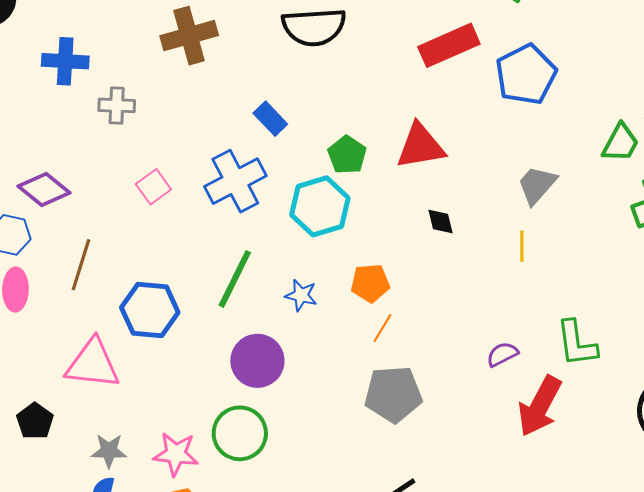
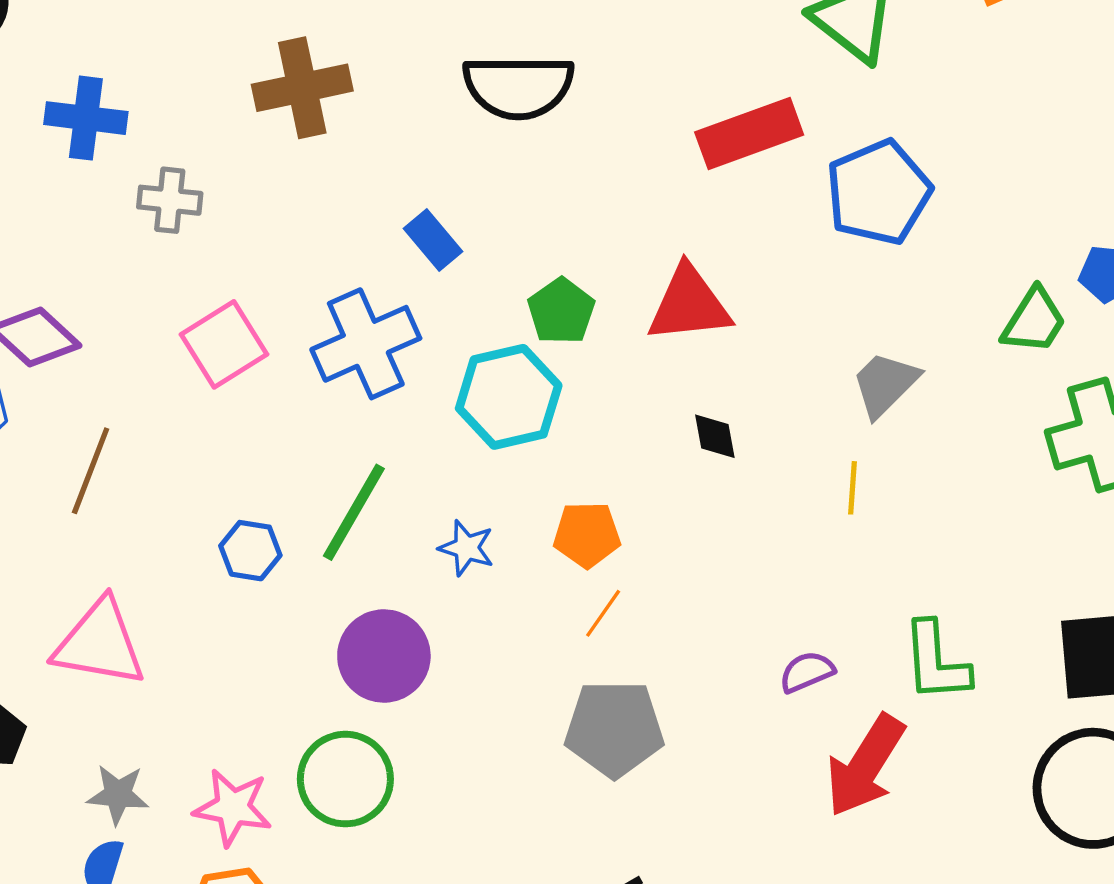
pink square: (153, 187) -> (224, 344), size x1.4
blue hexagon: (150, 310) -> (250, 551), moved, size x0.6

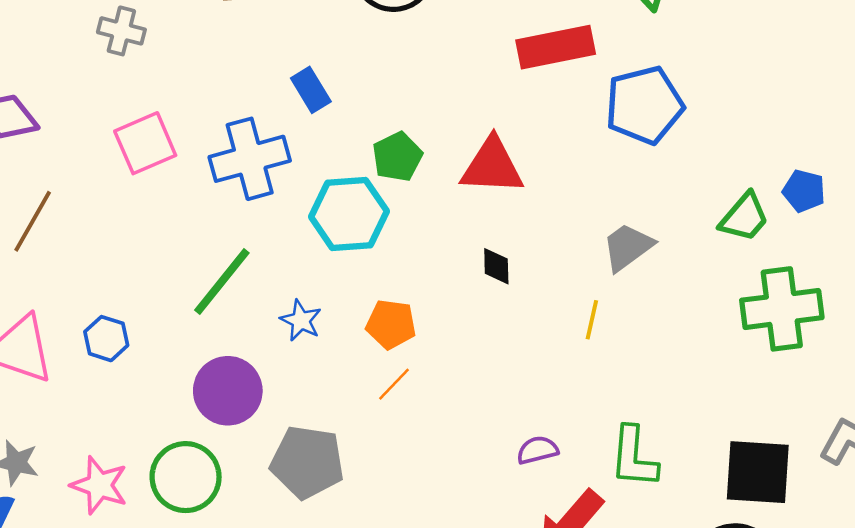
blue hexagon: (250, 551) -> (106, 339), moved
gray pentagon: (614, 729) -> (307, 462), moved

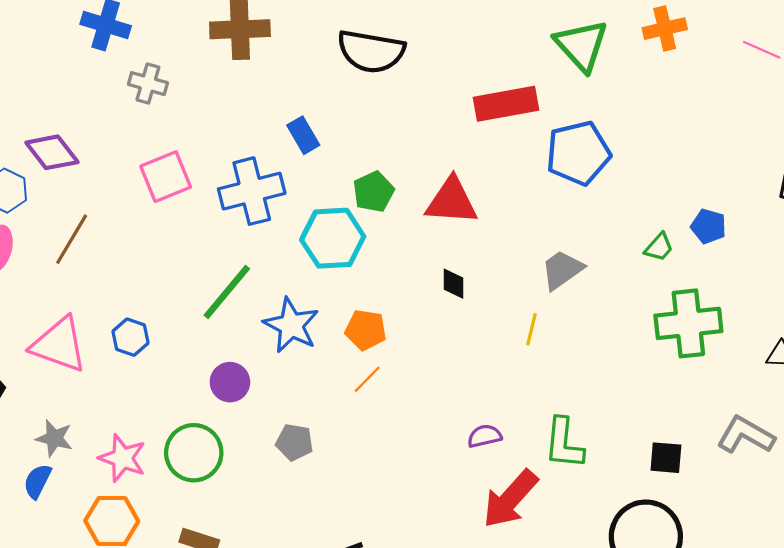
green trapezoid: (744, 217) -> (659, 247), size x0.7
blue star: (301, 320) -> (291, 325), size x1.6
purple circle: (228, 391) -> (230, 382), size x0.7
gray pentagon: (307, 462) -> (294, 442), size x0.6
black square: (758, 472) -> (666, 458), size x0.6

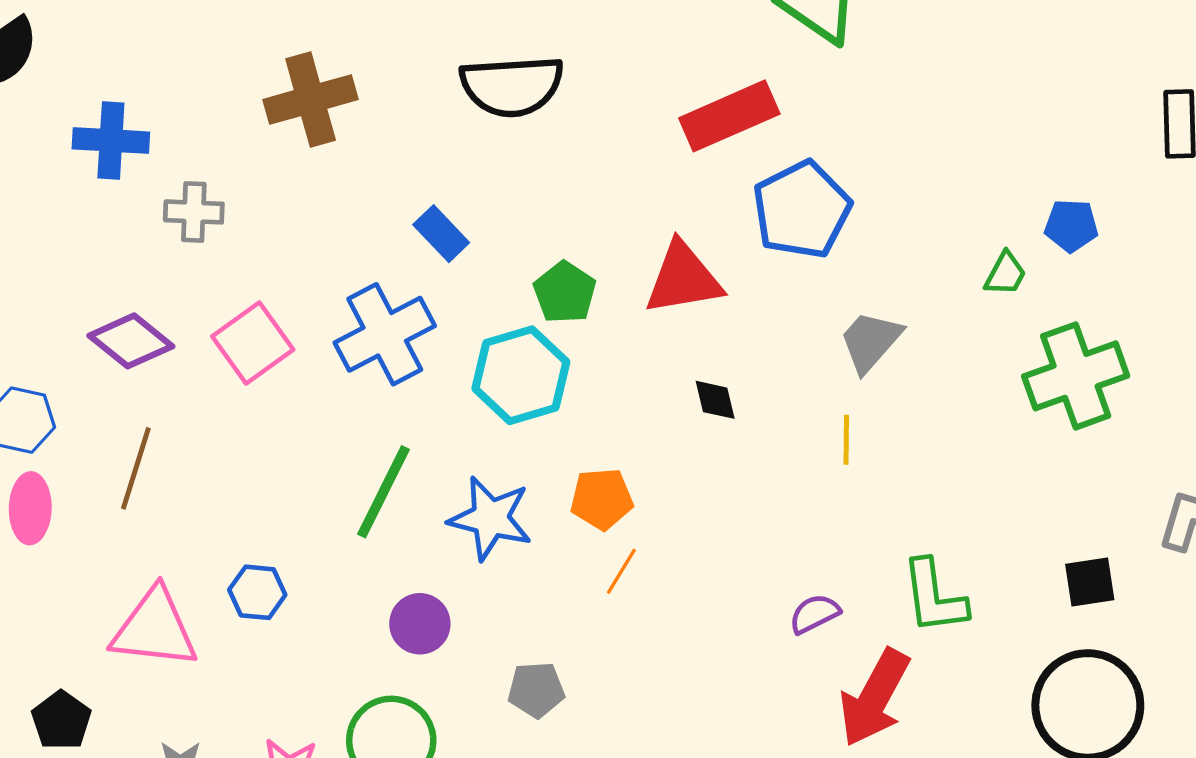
purple diamond: (52, 152) -> (131, 341), moved
blue pentagon: (578, 153) -> (802, 210), moved

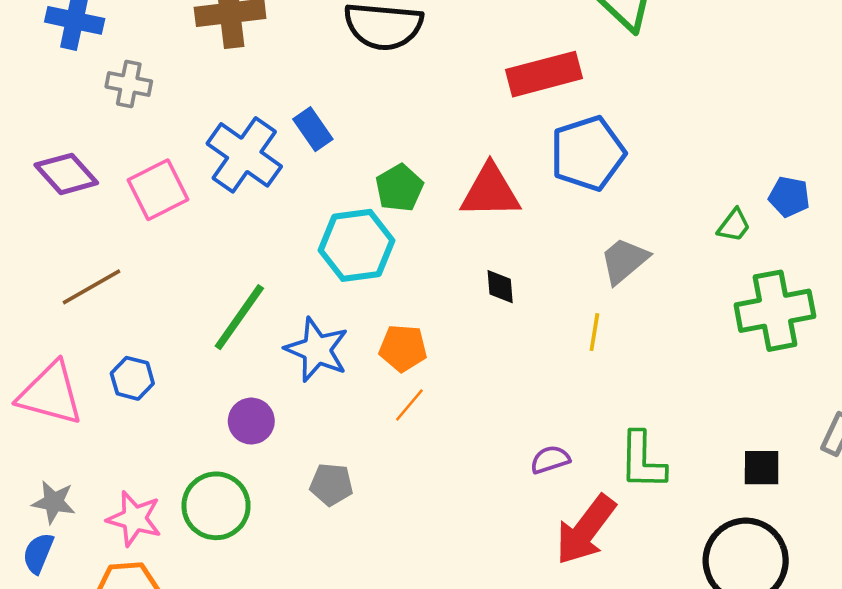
blue cross: (385, 334) -> (244, 155), moved, turned -36
brown line: (136, 468) -> (91, 287), moved, turned 34

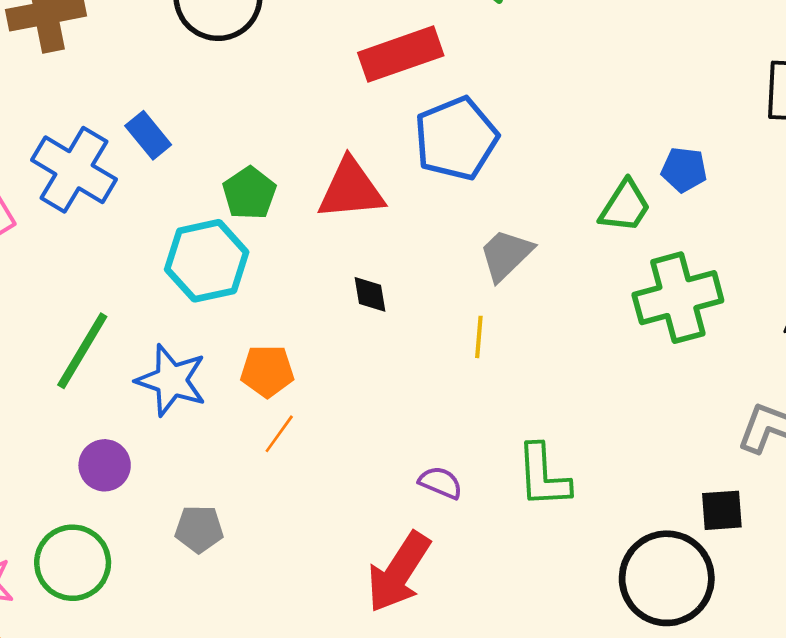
green trapezoid: (734, 225) -> (625, 206), size x1.4
purple semicircle: (550, 460) -> (440, 483), turned 45
black square: (762, 468) -> (722, 510), moved
red arrow: (586, 530) -> (399, 572), moved

